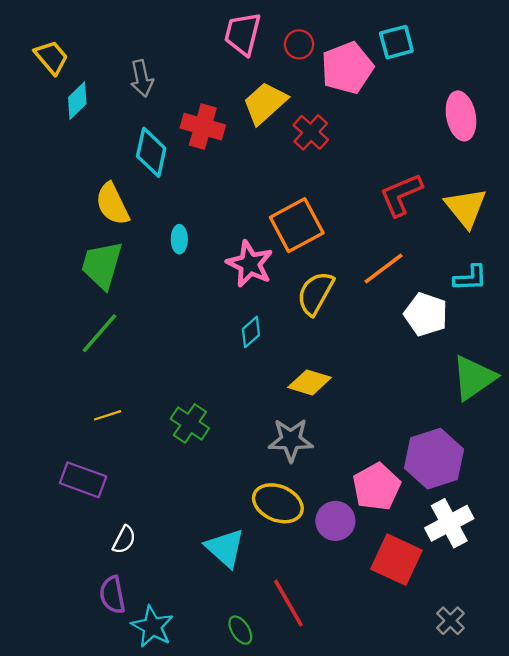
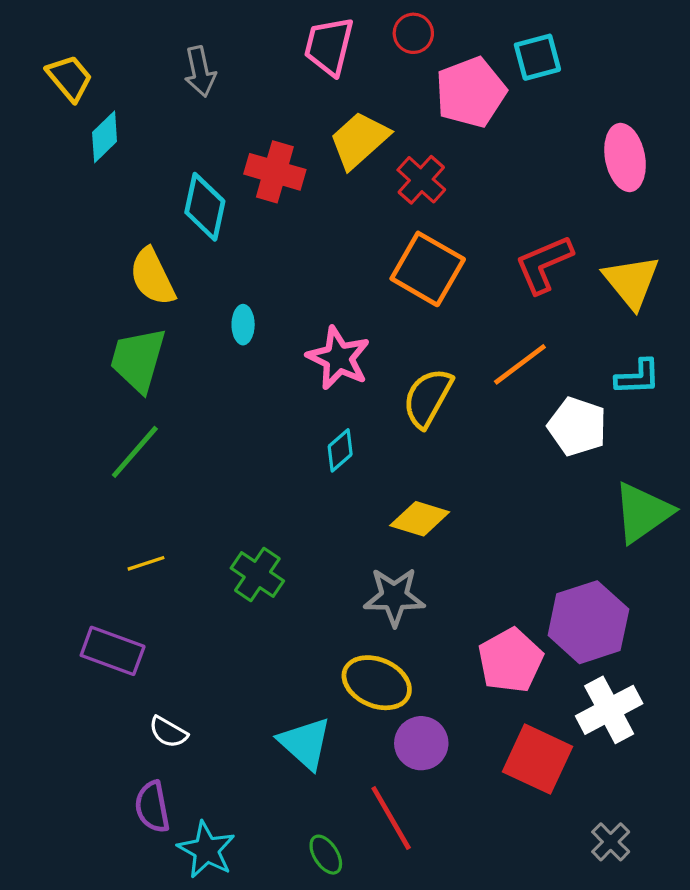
red circle: (299, 44) -> (413, 33), moved
gray arrow: (142, 78) -> (200, 72), moved
orange square: (297, 225) -> (428, 269), moved, turned -32
purple circle: (335, 521) -> (421, 743), moved
white semicircle: (124, 540) -> (168, 732), turned 92

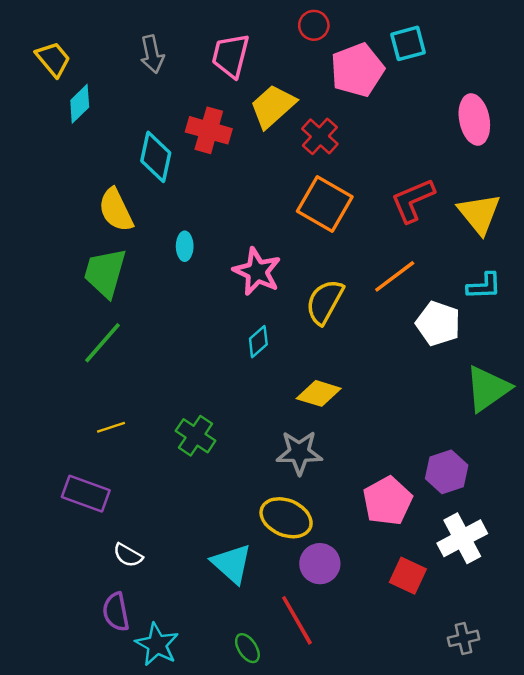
pink trapezoid: (329, 46) -> (231, 55), moved
purple hexagon: (588, 622) -> (447, 472), size x0.7
red square: (537, 759) -> (408, 576), size x0.7
gray cross: (611, 842) -> (463, 638), turned 32

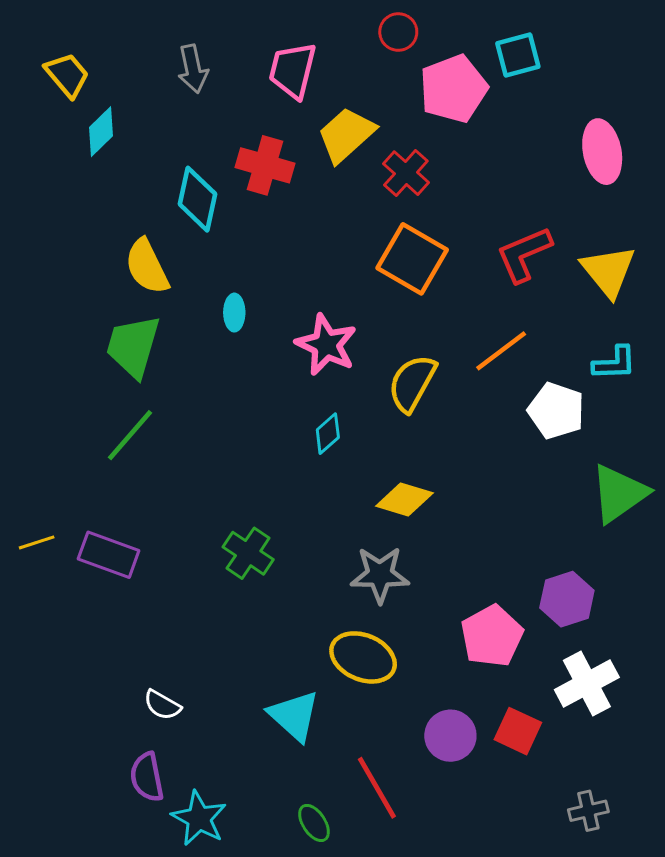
yellow line: (111, 427) -> (37, 542), moved
purple rectangle: (86, 494) -> (109, 555), moved
purple circle: (320, 564) -> (450, 736), moved

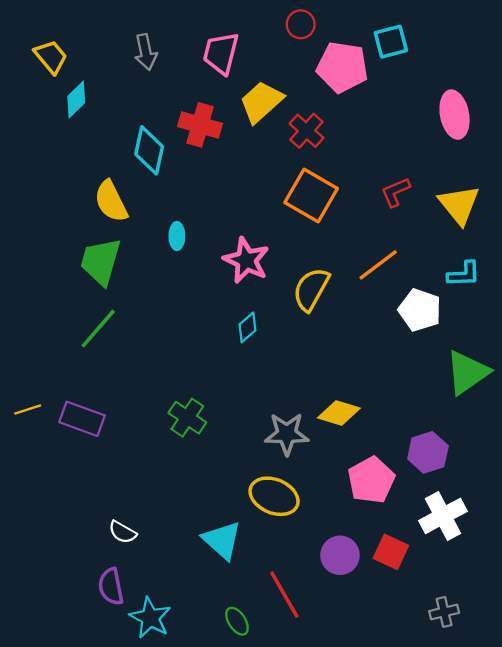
pink pentagon: (453, 89) -> (342, 67), turned 30
red L-shape: (524, 254) -> (396, 192), size x0.7
yellow diamond: (404, 500) -> (339, 413), moved

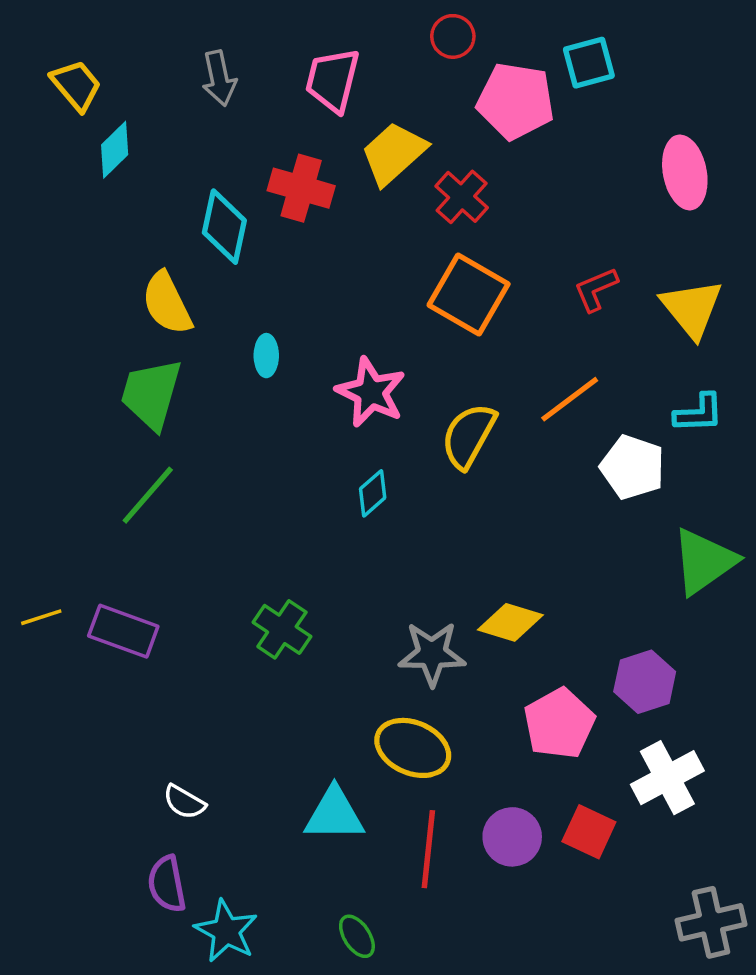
cyan triangle: (222, 540) -> (334, 814), turned -42
red line: (284, 595) -> (428, 849), moved, turned 36
gray cross: (444, 612) -> (711, 922), moved, size x1.5

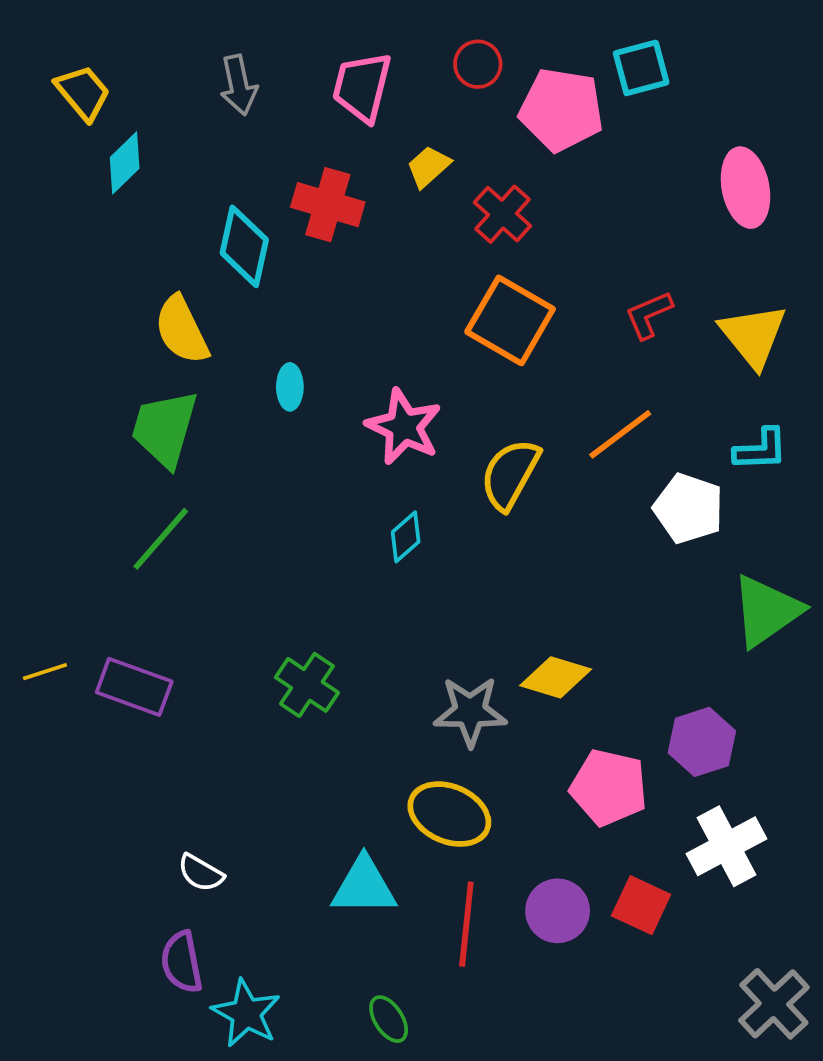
red circle: (453, 36) -> (478, 64), moved
yellow trapezoid: (394, 153) -> (428, 167), size x0.6
pink pentagon: (559, 724) -> (609, 787), turned -30
gray cross: (711, 922) -> (774, 1004), turned -30

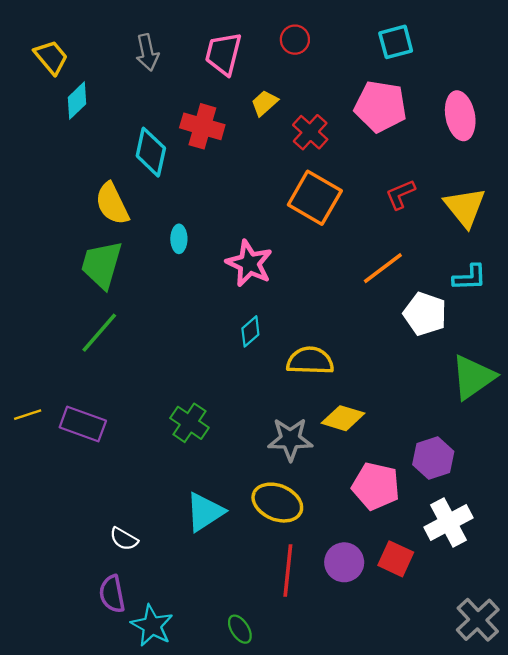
pink pentagon: (561, 110) -> (380, 106), moved
yellow semicircle: (510, 474) -> (310, 361), moved, turned 63
cyan triangle: (364, 886) -> (205, 512), moved, turned -33

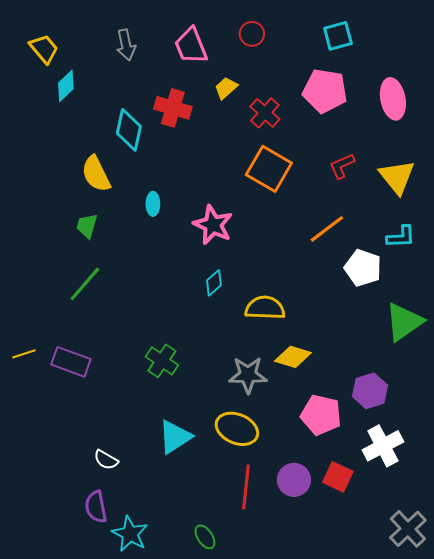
pink trapezoid: (223, 54) -> (191, 46), turned -36
green trapezoid: (102, 265) -> (87, 226), size x0.6

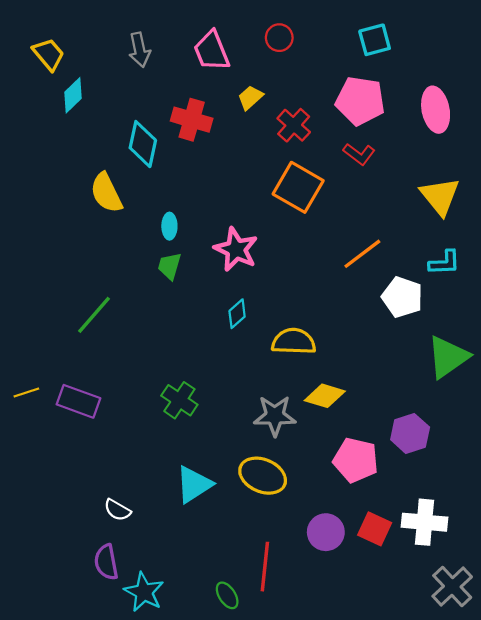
red L-shape: (342, 166) -> (359, 154), moved, turned -120
green trapezoid: (87, 226) -> (169, 266), moved
white cross: (383, 446) -> (424, 522), moved, turned 33
red line: (246, 487) -> (265, 567), moved

